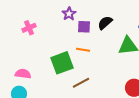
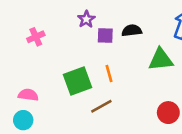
black semicircle: (105, 23) -> (132, 31), turned 35
orange line: (83, 50) -> (109, 73), moved, turned 64

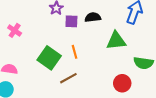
pink cross: (36, 37) -> (15, 30), moved, turned -32
green square: (77, 81) -> (49, 58), turned -35

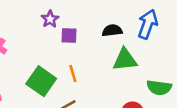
black semicircle: (93, 17) -> (112, 31), moved

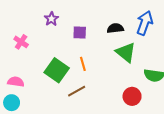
purple star: (50, 19) -> (51, 19), moved
green triangle: (125, 60) -> (126, 52), turned 45

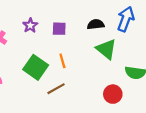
purple star: (51, 19) -> (30, 25), moved

